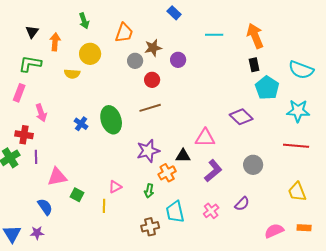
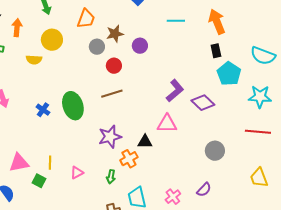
purple L-shape: (213, 171) -> (175, 91), moved
yellow line: (104, 206) -> (50, 163), moved

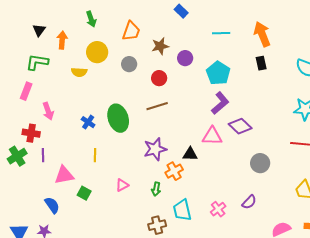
gray circle: (97, 47) -> (129, 64), moved
cyan pentagon: (229, 74) -> (218, 73), moved
purple diamond: (203, 103) -> (240, 126), moved
yellow line: (50, 163) -> (95, 155), moved

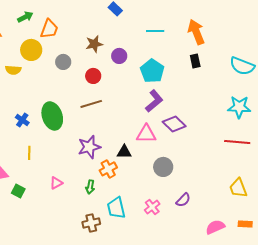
green arrow: (91, 19) -> (25, 17), turned -98
orange trapezoid: (131, 31) -> (49, 29), moved
gray circle: (260, 163) -> (163, 167), moved

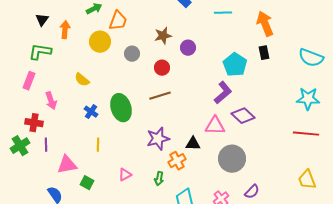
cyan line: (155, 31) -> (223, 13), moved
yellow semicircle: (13, 70) -> (82, 80), moved, turned 35
cyan pentagon: (152, 71) -> (235, 65), moved
gray circle: (163, 167) -> (232, 159), size x1.4

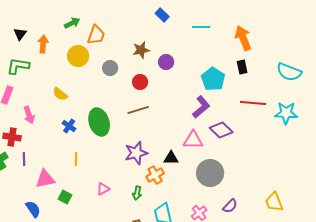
red line: (306, 134) -> (253, 103), moved
yellow trapezoid: (307, 180) -> (274, 202), moved

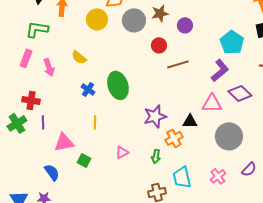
gray circle: (110, 68) -> (134, 20), moved, size x1.5
brown line: (138, 110) -> (178, 64), moved
pink arrow: (29, 115) -> (49, 67), moved

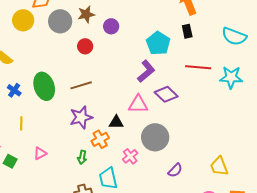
brown line: (178, 64) -> (81, 85), moved
pink triangle: (122, 152) -> (40, 153), moved
pink cross: (218, 176) -> (130, 156), moved

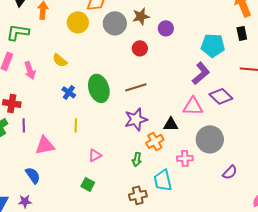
cyan pentagon: (158, 43) -> (213, 45), turned -30
pink cross: (130, 156) -> (185, 158), turned 35
green square: (10, 161) -> (88, 184), moved

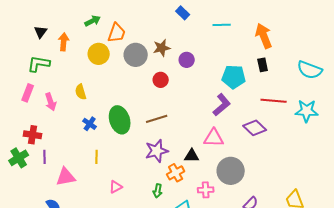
yellow semicircle: (60, 60) -> (81, 92), turned 35
purple diamond: (221, 96) -> (255, 128), moved

